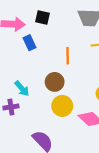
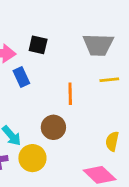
yellow circle: (62, 106) -> (32, 158), moved

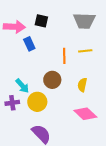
yellow line: (109, 80) -> (85, 51), moved
yellow semicircle: (112, 141) -> (82, 85), moved

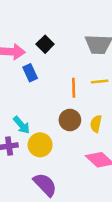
black square: (41, 21) -> (45, 44), turned 32
brown circle: (52, 80) -> (70, 120), moved

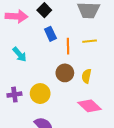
blue rectangle: (30, 73) -> (50, 34), moved
cyan arrow: (21, 125) -> (20, 54), moved

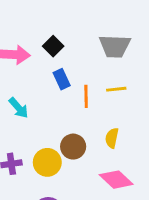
brown circle: (65, 73) -> (73, 147), moved

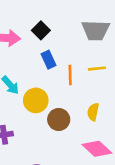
yellow circle: (47, 162) -> (36, 100), moved

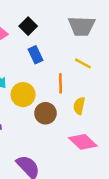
yellow line: (97, 69) -> (83, 63), turned 35
orange line: (70, 75) -> (60, 83), moved

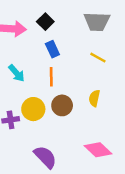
orange line: (60, 83) -> (51, 77), moved
yellow circle: (23, 95) -> (33, 109), moved
pink diamond: (83, 142) -> (98, 150), moved

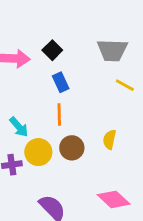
yellow line: (98, 58) -> (125, 85), moved
cyan arrow: (17, 73) -> (19, 127), moved

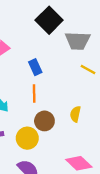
black square: (52, 50) -> (49, 20), moved, size x1.6
yellow circle: (38, 152) -> (27, 138), moved

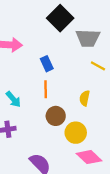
yellow semicircle: (75, 114) -> (85, 98), moved
yellow circle: (27, 138) -> (76, 133), moved

